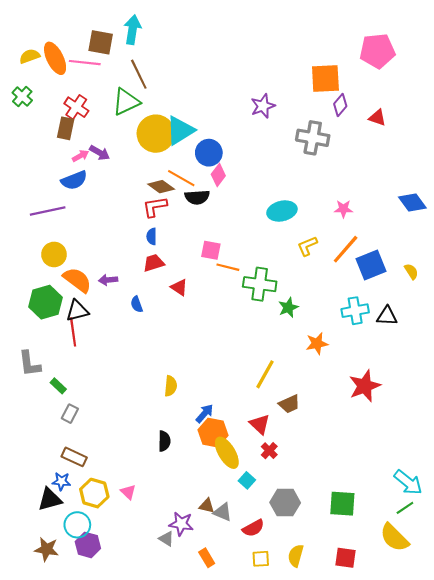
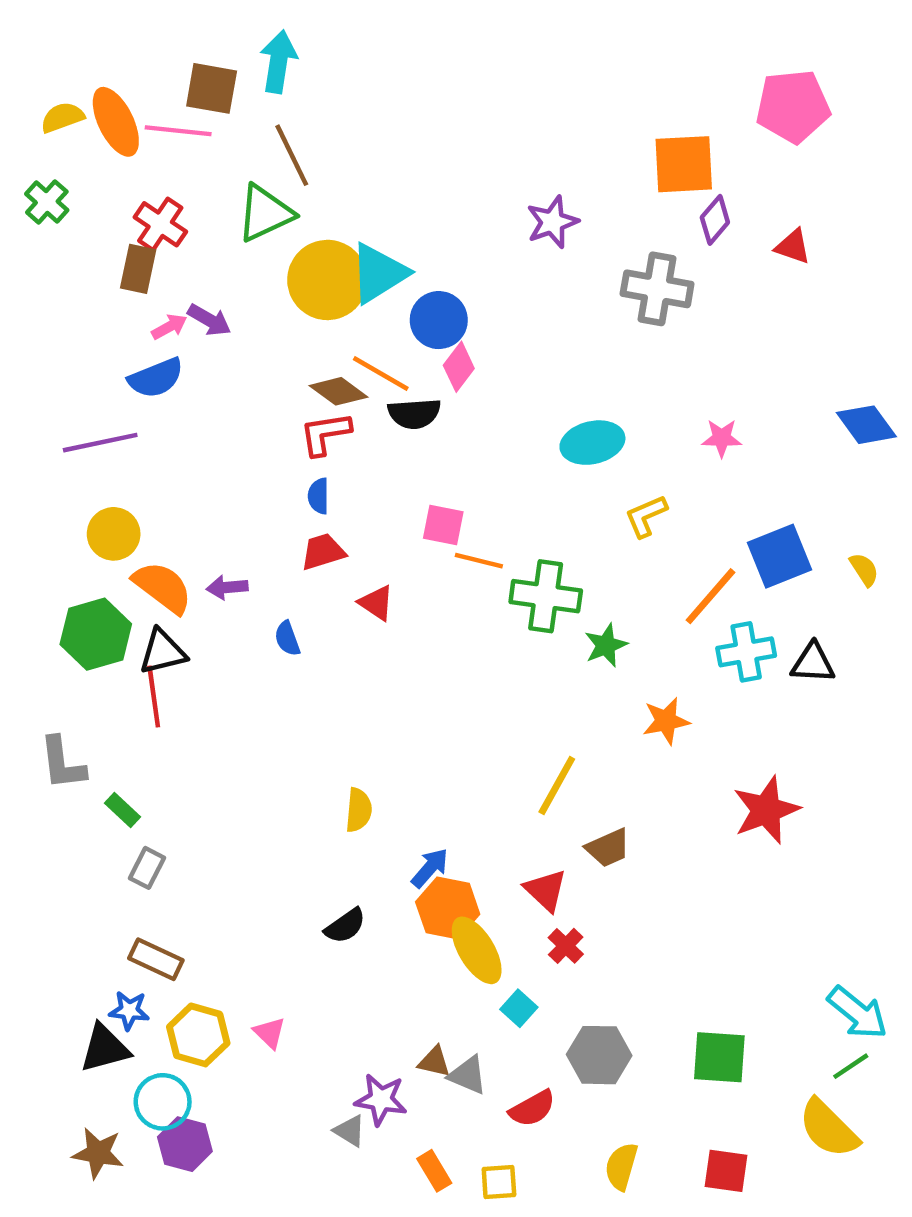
orange line: (346, 249) -> (710, 596), moved
black semicircle: (164, 441) -> (345, 926), turned 54
yellow square: (261, 559) -> (499, 1182), moved

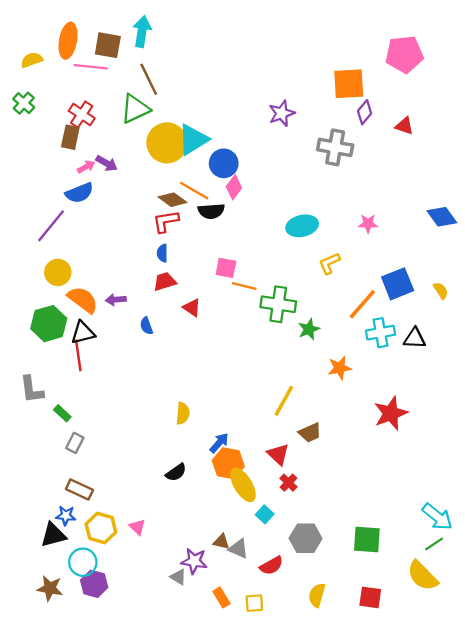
orange ellipse: (116, 122) -> (68, 41), moved, turned 36
purple line: (100, 443) -> (51, 226), turned -39

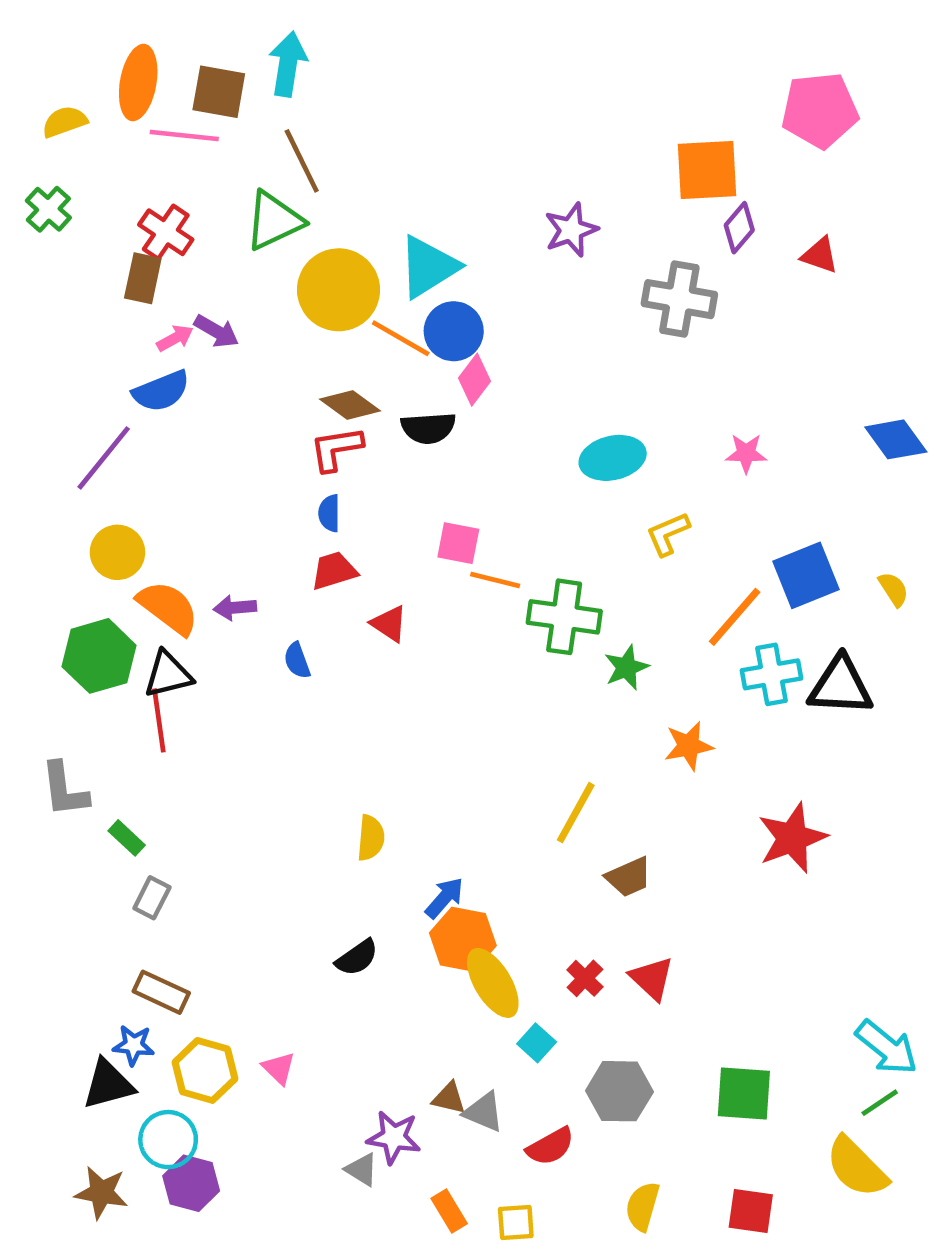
cyan triangle: (193, 139) -> (428, 267), moved
orange line: (194, 191) -> (401, 338), moved
black triangle: (415, 338) -> (841, 686), size x1.4
red triangle: (278, 454) -> (652, 978), moved

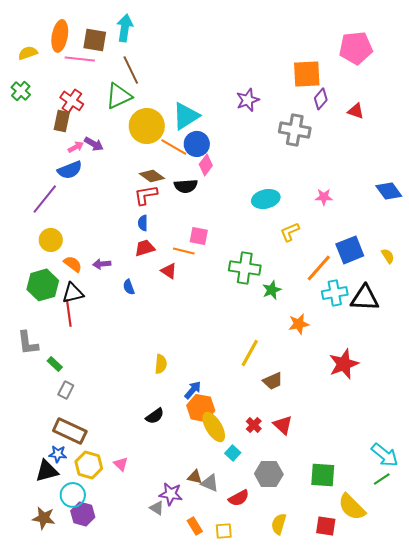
orange line: (495, 580) -> (184, 251), moved
orange semicircle: (168, 608) -> (73, 264), size x0.7
brown rectangle: (161, 992) -> (70, 431), size x1.4
yellow semicircle: (857, 1167) -> (352, 507), moved

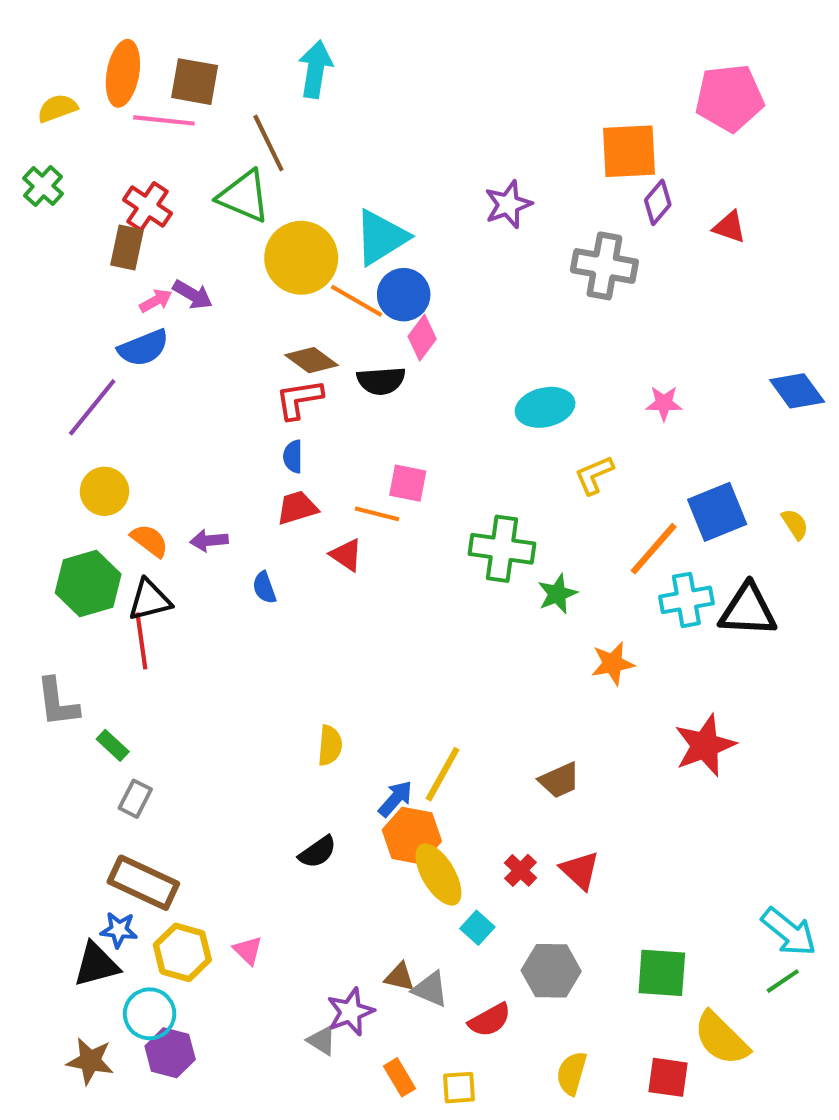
cyan arrow: (125, 28) -> (316, 69), moved
green triangle: (119, 96) -> (244, 196), turned 48
yellow line: (250, 353) -> (443, 774), moved
purple star: (171, 494) -> (350, 1012), turned -30

